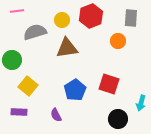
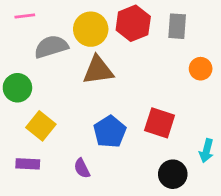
gray rectangle: (131, 18) -> (177, 26), moved
yellow circle: (62, 20) -> (91, 29), size x1.5
orange circle: (118, 41) -> (201, 69), moved

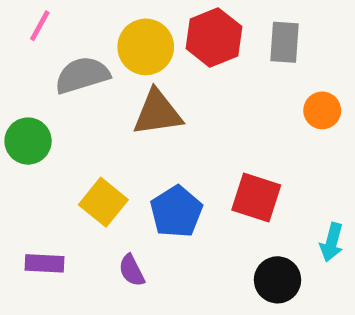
pink line: (25, 16) -> (40, 26), turned -54
yellow square: (41, 126) -> (103, 202), moved

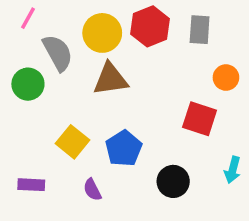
gray semicircle: (82, 75) -> (58, 53), turned 78
green circle: (28, 141) -> (28, 84), moved
red square: (256, 198) -> (200, 119), moved
black circle: (278, 280) -> (173, 181), moved

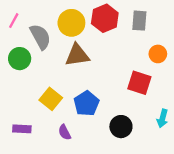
pink line: (28, 18) -> (14, 21), moved

